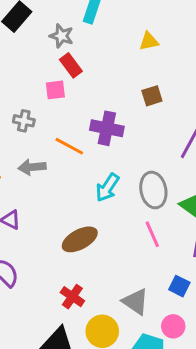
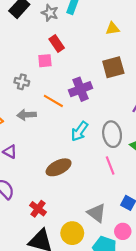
gray star: (61, 36) -> (50, 13), moved
brown square: (152, 96) -> (113, 67), size x1.5
purple cross: (107, 128) -> (81, 89), turned -35
red cross: (72, 297) -> (38, 209), moved

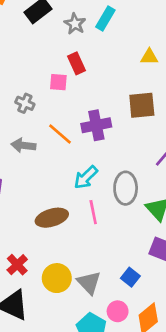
pink line: (110, 166) -> (93, 212), moved
yellow circle: (72, 233) -> (57, 278), moved

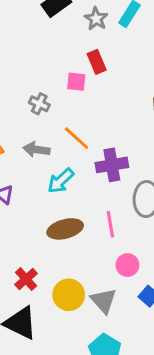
purple cross: (96, 125) -> (112, 165), moved
cyan arrow: (86, 177) -> (61, 181), moved
pink circle: (118, 311) -> (127, 265), moved

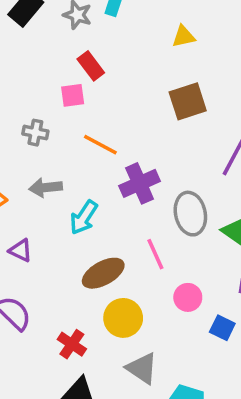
orange line: (77, 138) -> (100, 145), moved
yellow circle: (69, 295) -> (123, 318), moved
gray triangle: (104, 301) -> (142, 368), moved

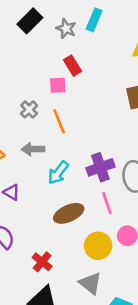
gray cross: (35, 133) -> (29, 109), turned 30
orange line: (100, 145) -> (59, 121), moved, turned 35
purple cross: (140, 183) -> (100, 167), moved
yellow circle: (123, 318) -> (98, 246), moved

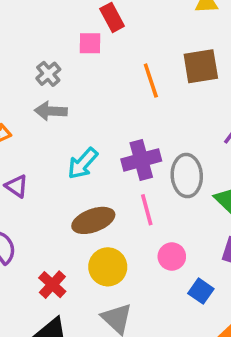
orange line: (59, 121) -> (151, 81), moved
gray arrow: (33, 149) -> (51, 111), moved
yellow circle: (98, 246) -> (108, 267), moved

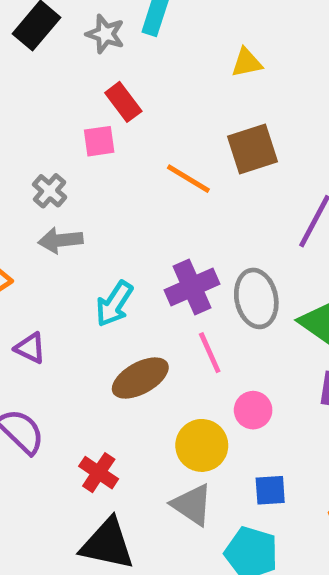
orange line: (151, 81) -> (188, 179), turned -32
yellow circle: (108, 267) -> (202, 445), moved
blue square: (201, 291) -> (270, 490), moved, turned -30

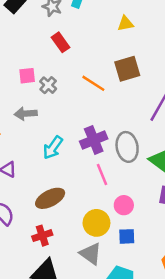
pink square: (99, 141) -> (27, 76), moved
gray cross: (50, 191) -> (48, 85), moved
brown ellipse: (140, 378) -> (50, 198), moved
red cross: (99, 473) -> (42, 236), turned 36
blue square: (270, 490) -> (127, 236), moved

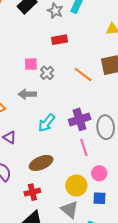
red rectangle: (61, 42) -> (60, 40), turned -70

